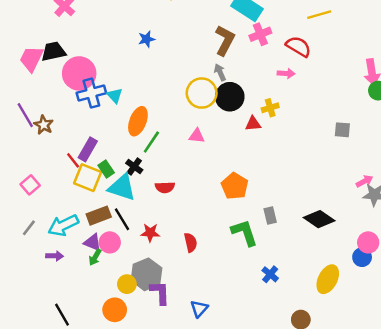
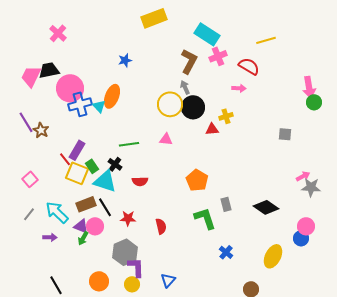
orange ellipse: (138, 121) -> (112, 96), moved
green line: (151, 142) -> (129, 144), turned 48
cyan arrow: (63, 225) -> (57, 212), turned 70
yellow circle: (127, 284) -> (132, 284), moved

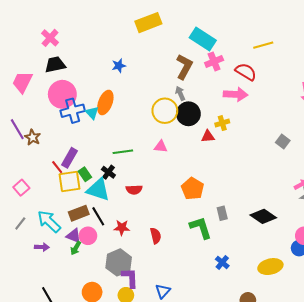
black trapezoid: (49, 70) -> (55, 65), moved
pink arrow: (239, 88) -> (236, 94), size x1.6
gray square: (285, 134) -> (283, 141), turned 32
yellow square: (77, 173) -> (69, 181), turned -30
yellow ellipse: (273, 256) -> (270, 267), turned 50

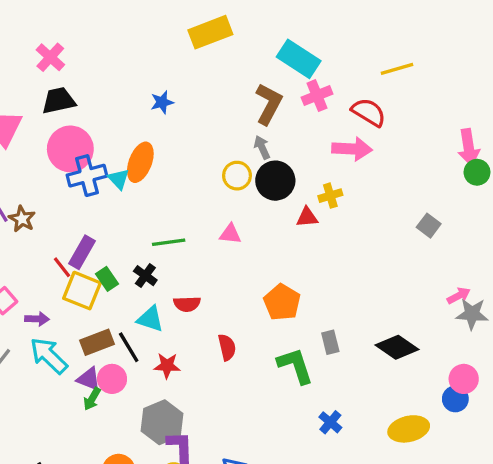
yellow circle: (165, 111) -> (237, 176), size x0.7
yellow square: (69, 181) -> (82, 291), turned 30
cyan triangle: (98, 190) -> (150, 319), moved, size x0.7
red semicircle: (156, 236) -> (227, 347), moved
purple arrow: (42, 247) -> (37, 319), moved

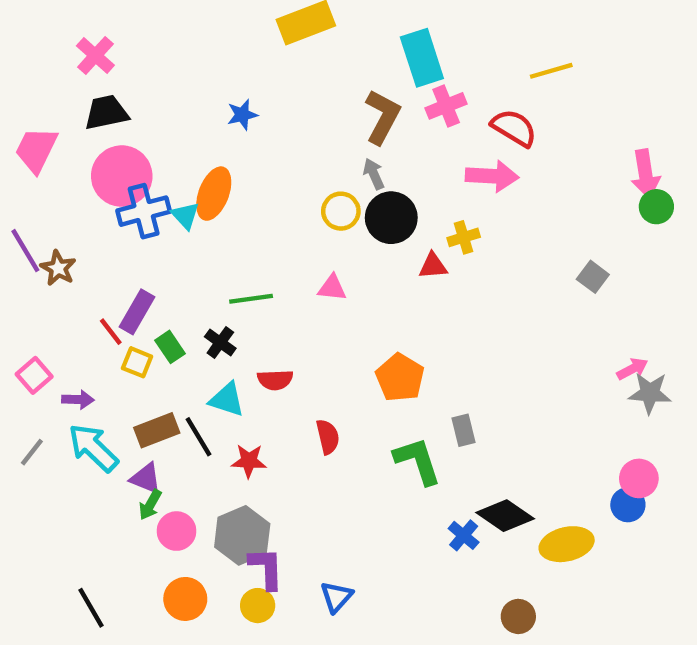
cyan rectangle: (299, 59) -> (422, 58), turned 39
yellow square: (82, 291) -> (137, 362), size x0.6
black diamond: (397, 347) -> (505, 516), moved
pink circle: (112, 379) -> (177, 531), moved

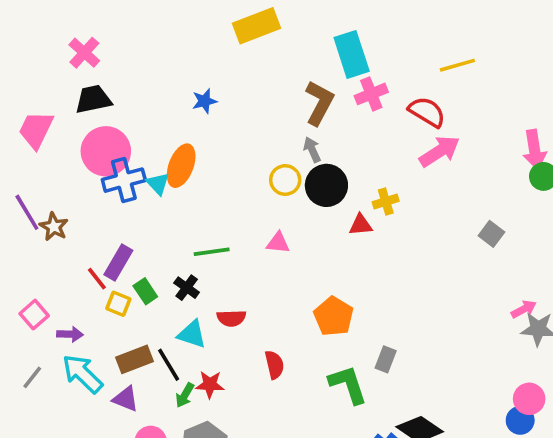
pink arrow: (492, 176) -> (439, 151), moved, turned -36
gray rectangle: (464, 430) -> (386, 359), turned 35
green arrow: (150, 505) -> (185, 395), moved

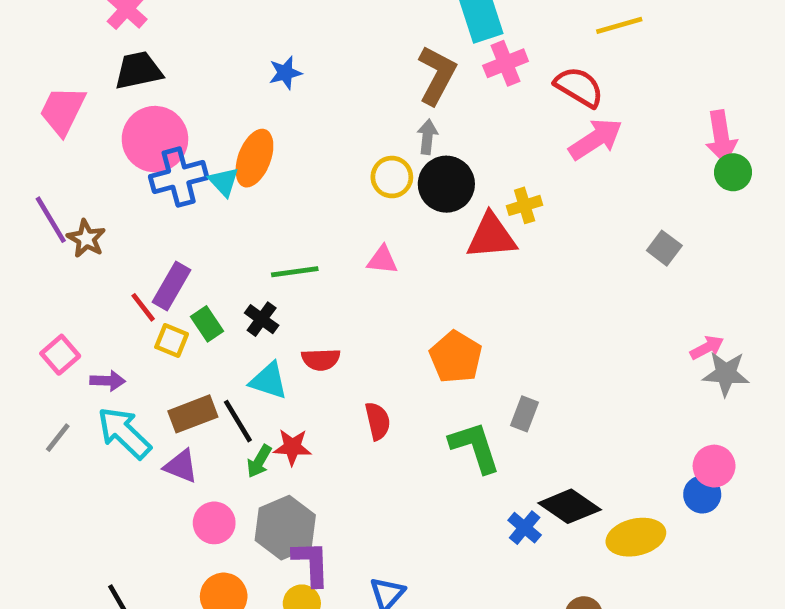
gray arrow: (312, 150) -> (427, 137), turned 30
red triangle: (361, 225) -> (491, 236), size x1.6

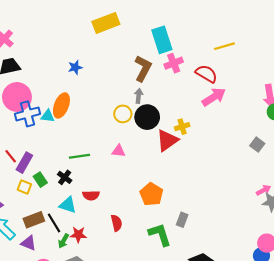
cyan triangle: (224, 182) -> (48, 116), turned -40
red triangle: (491, 236) -> (167, 140), turned -30
gray square: (664, 248) -> (257, 145), moved
red line: (143, 307) -> (11, 156), moved

